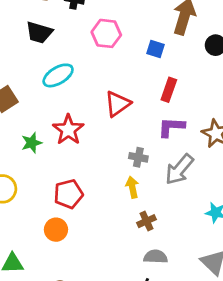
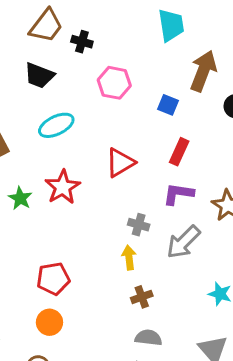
green star: (32, 143) -> (20, 198), turned -30
red pentagon: (68, 194) -> (53, 279), moved
orange circle: (56, 230) -> (49, 322), moved

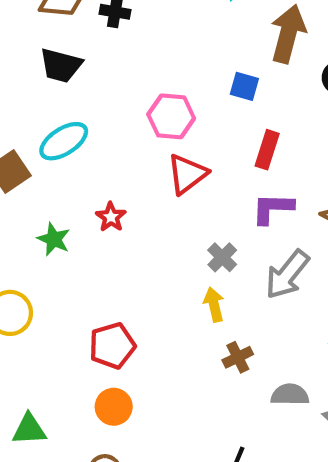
pink hexagon: (114, 83) -> (171, 116), moved
cyan ellipse: (56, 125) -> (64, 141), moved
red star: (63, 187) -> (111, 217), size x0.6
gray cross: (139, 225) -> (222, 257), turned 35
gray semicircle: (148, 338) -> (290, 395), moved

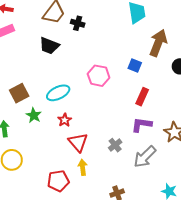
cyan ellipse: (64, 141) -> (58, 93), moved
red triangle: (187, 174) -> (78, 142), moved, turned -40
green star: (54, 239) -> (34, 115), moved
yellow arrow: (214, 305) -> (83, 167), moved

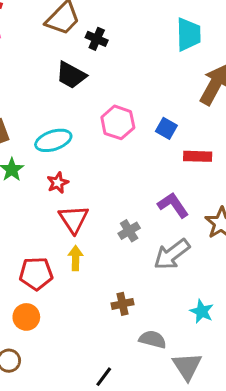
black trapezoid: (49, 46) -> (71, 75), moved
blue square: (135, 65) -> (166, 128), moved
red rectangle: (142, 97) -> (198, 156), moved, turned 60
purple L-shape: (142, 125) -> (173, 205), turned 40

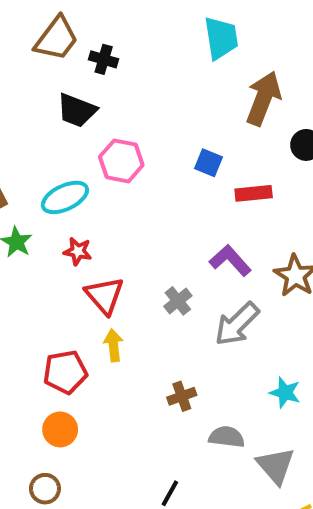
pink hexagon: (118, 122) -> (121, 161), moved
red star: (58, 183) -> (78, 251), turned -30

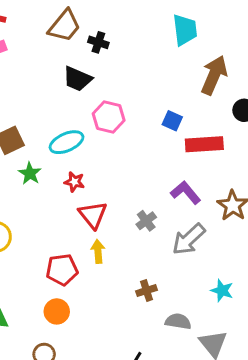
red rectangle: (254, 193) -> (204, 144), size x1.4

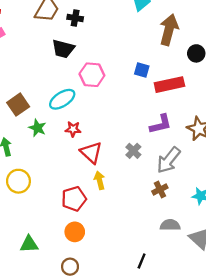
purple L-shape: (186, 193) -> (161, 124), turned 125
brown cross: (147, 291) -> (160, 190), moved

